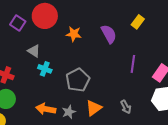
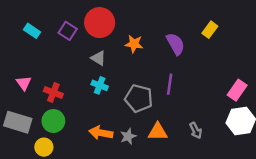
gray triangle: (34, 51) -> (98, 58), moved
purple line: (133, 64) -> (170, 84), moved
gray pentagon: (78, 80) -> (139, 98), turned -30
orange triangle: (94, 108) -> (158, 132), turned 36

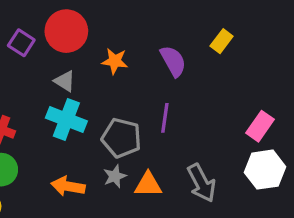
cyan cross: (100, 85) -> (66, 120), size x1.6
gray arrow: (196, 130) -> (202, 183), size x1.6
gray star: (128, 136) -> (115, 176), moved

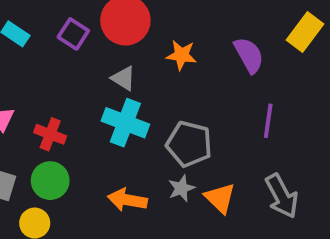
yellow rectangle: (222, 41) -> (305, 32), size x1.4
purple line: (165, 118) -> (268, 121), moved
orange triangle: (148, 185) -> (220, 198), turned 44

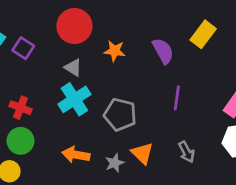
purple square: (73, 34) -> (23, 48), moved
cyan cross: (125, 123) -> (74, 99), turned 36
gray star: (181, 188) -> (115, 163), moved
gray arrow: (282, 196) -> (187, 152), size x0.7

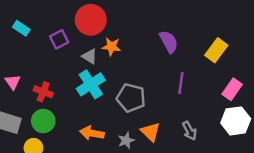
yellow rectangle: (203, 34) -> (216, 50), moved
purple square: (23, 48) -> (59, 39), moved, turned 30
orange star: (115, 51) -> (111, 47), moved

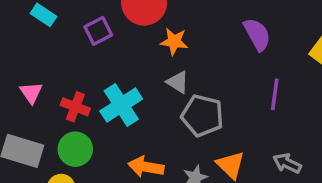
gray triangle: (90, 56) -> (178, 82), moved
cyan cross: (91, 84) -> (121, 105), moved
gray arrow: (189, 131) -> (287, 163), turned 144

